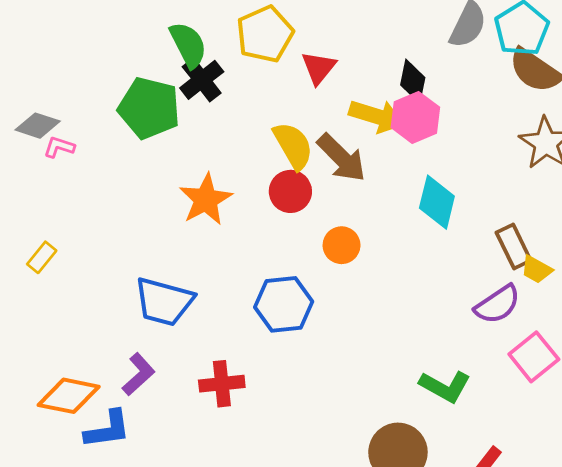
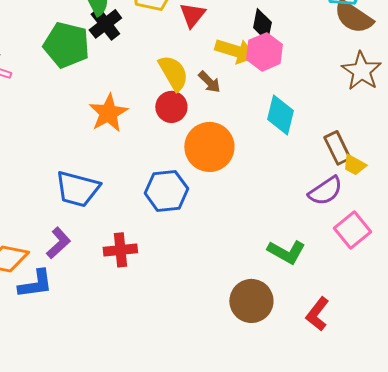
brown arrow: (342, 158) -> (209, 82), size x0.6
orange circle: (342, 245) -> (209, 147), size x1.8

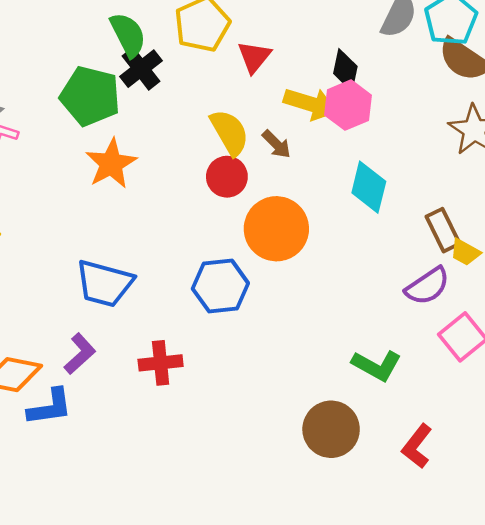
orange star: (108, 113) -> (111, 164), moved

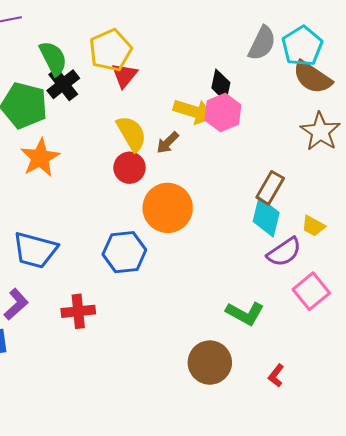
red triangle: (254, 57) -> (124, 75), moved
brown arrow: (276, 144) -> (168, 143), turned 90
cyan diamond: (369, 187) -> (266, 217), moved
brown rectangle: (443, 230) -> (270, 188), moved, turned 56
red L-shape: (417, 446) -> (276, 376), size x0.7

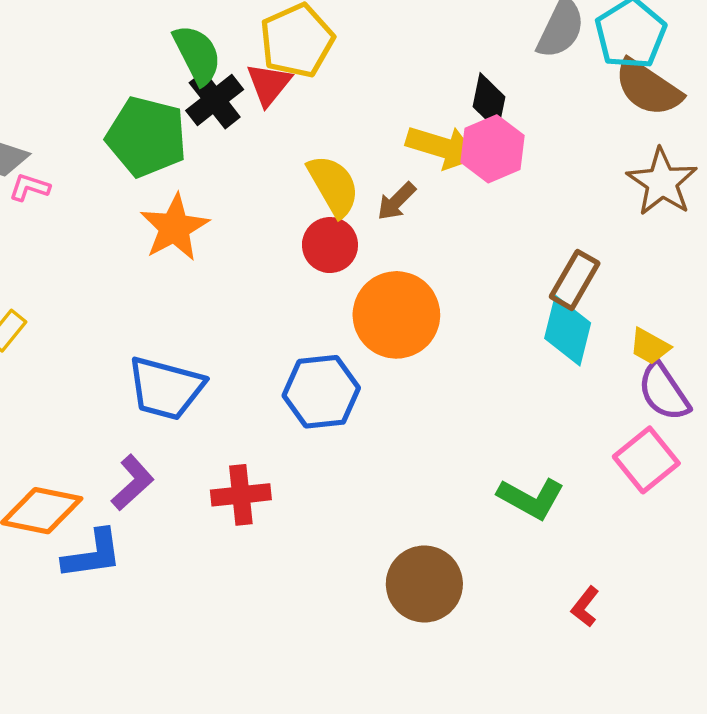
red triangle: (124, 75) -> (269, 84), moved
purple semicircle: (284, 252) -> (664, 392), moved, turned 90
brown circle: (210, 363) -> (424, 584), moved

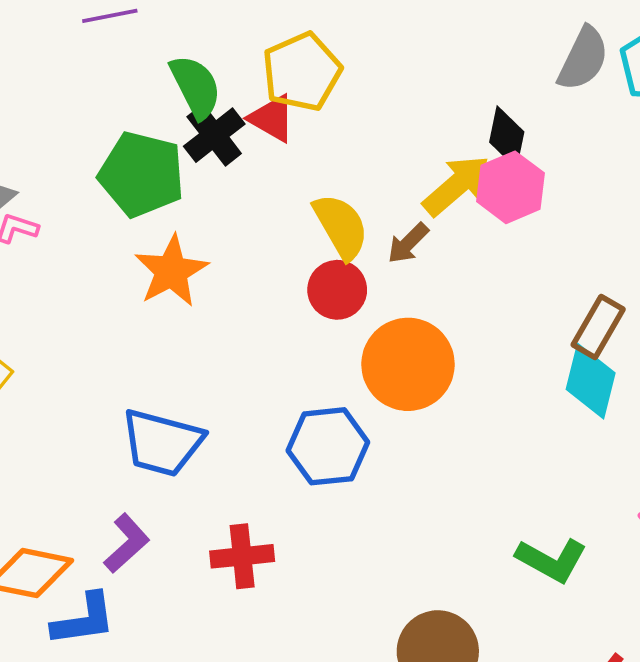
red triangle: (269, 84) -> (272, 118), turned -39
yellow arrow: (442, 147) -> (456, 185), turned -58

